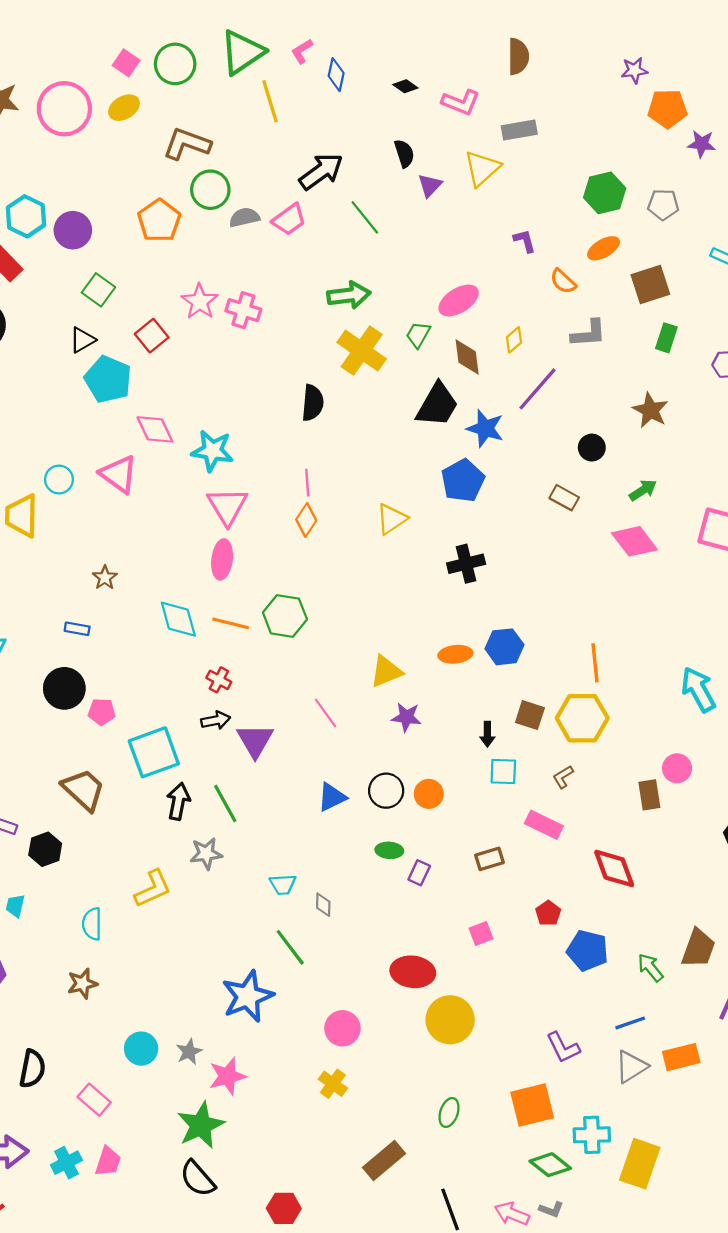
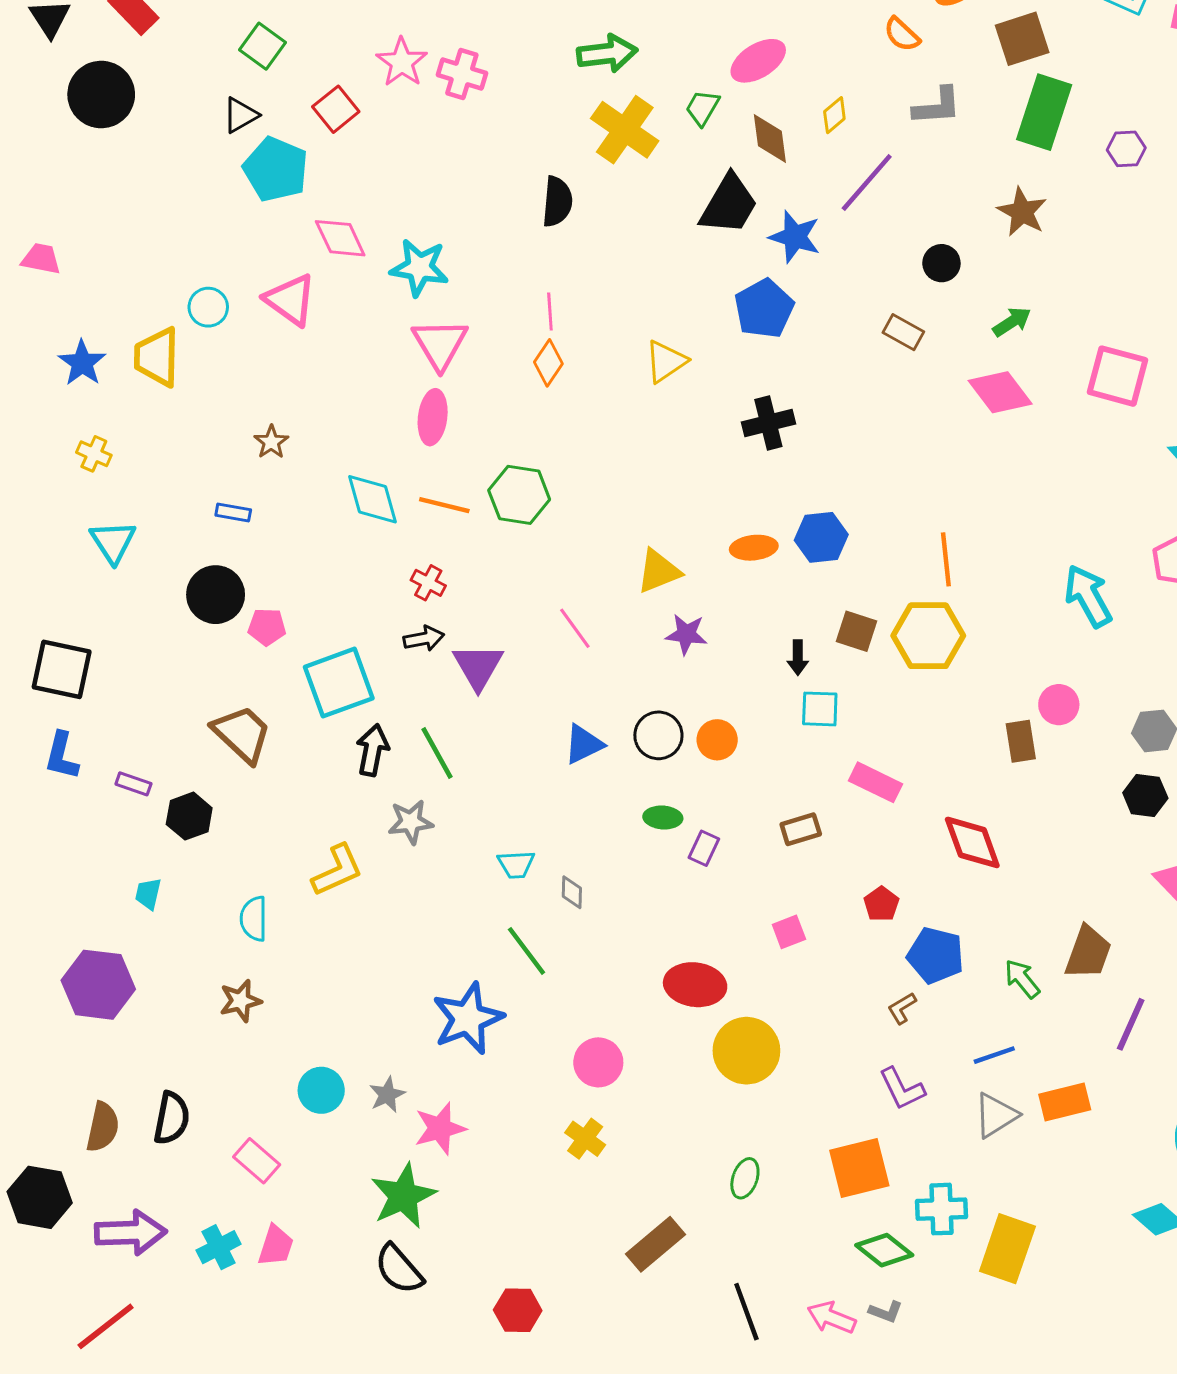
green rectangle: (666, 338) -> (1044, 112), size x1.8
brown L-shape: (563, 777) -> (902, 1008), moved

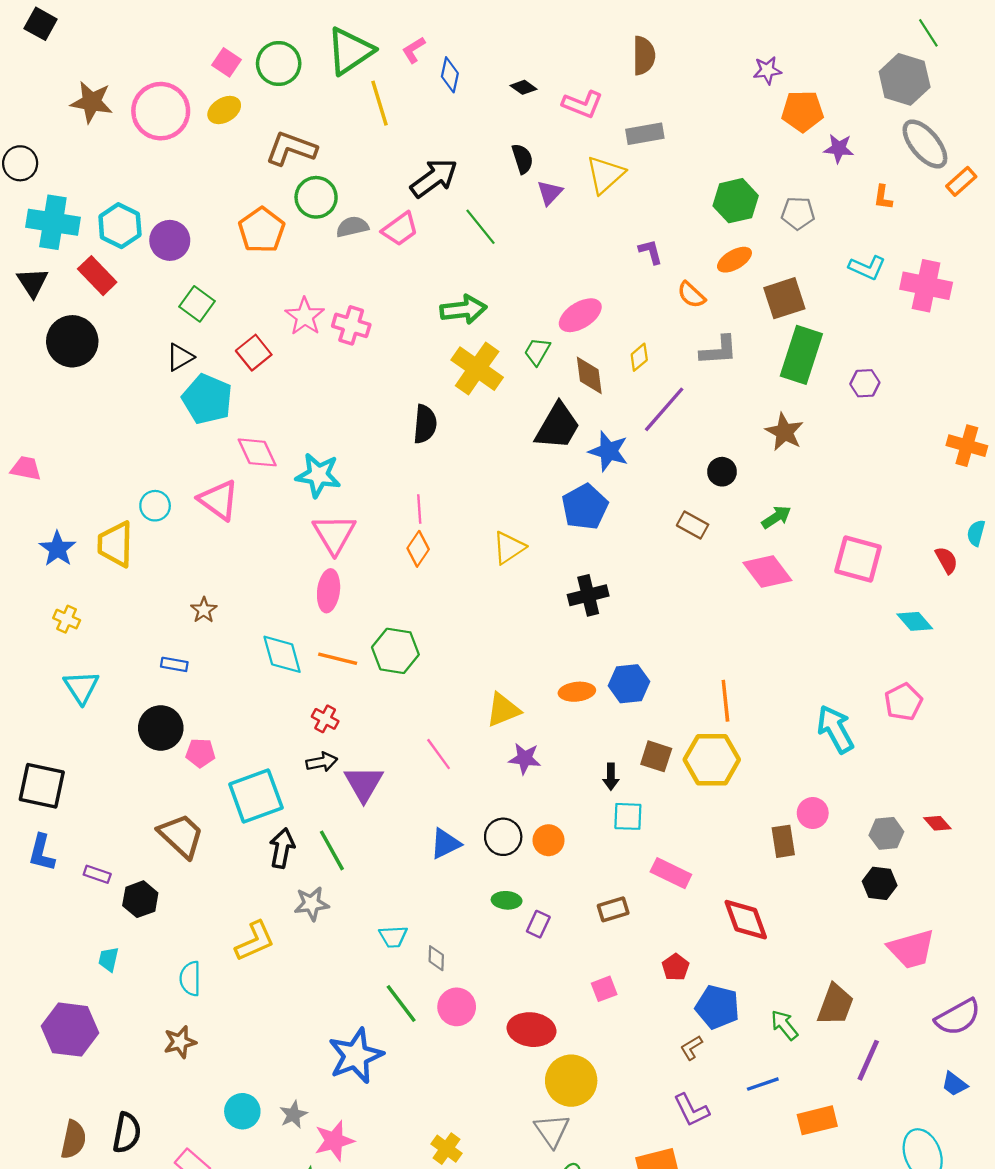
pink circle: (598, 1062) -> (457, 1007), moved
gray triangle: (996, 1115) -> (552, 1130), moved, turned -33

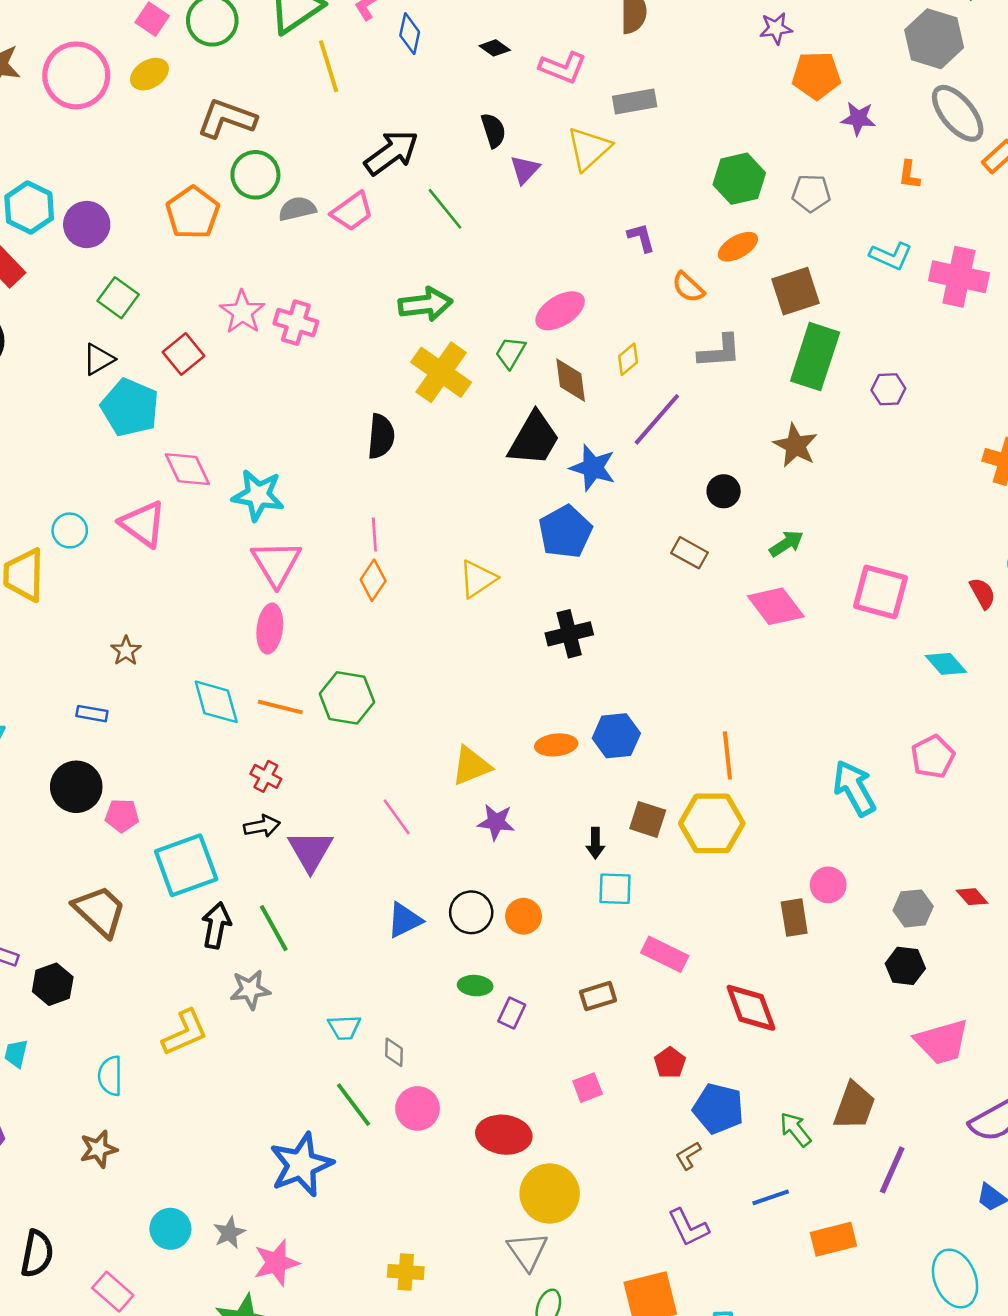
yellow cross: (446, 1149) -> (406, 1272), turned -32

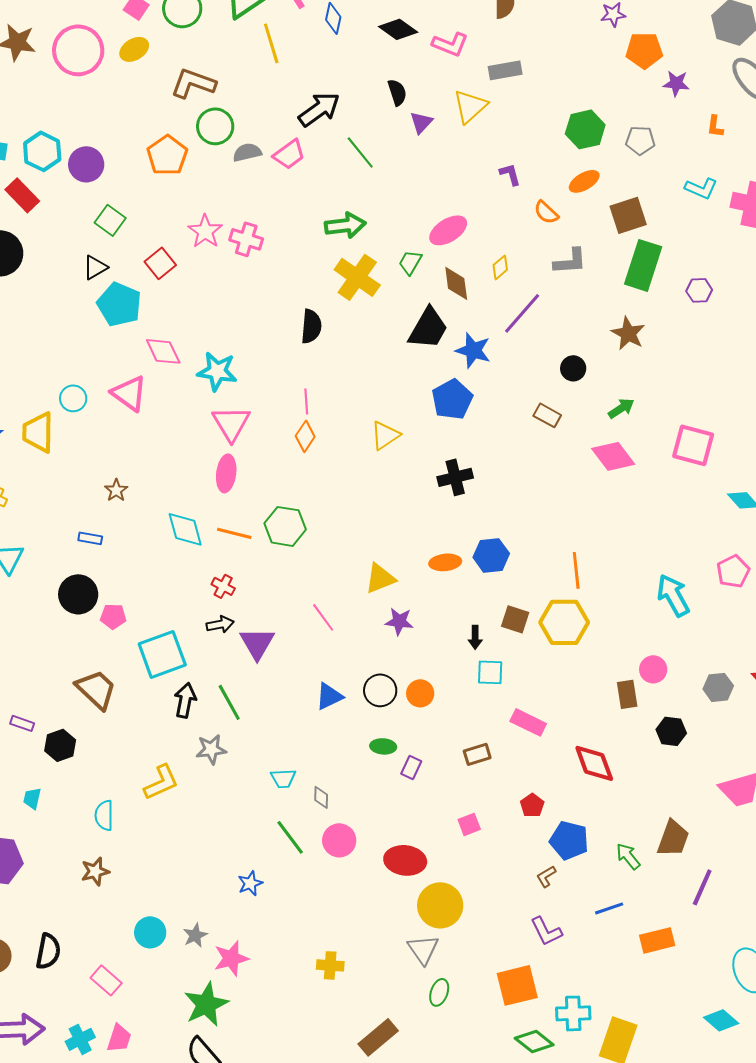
black diamond: (495, 48) -> (398, 29), size x1.6
black hexagon: (905, 966) -> (671, 731), moved
blue star: (301, 1165) -> (250, 883), size x0.5

